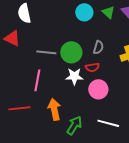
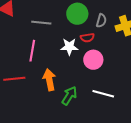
gray semicircle: (98, 47) -> (101, 21), moved
green circle: (71, 52) -> (77, 14), moved

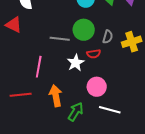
gray line: (41, 23) -> (60, 39), moved
white star: (69, 47) -> (76, 63), turned -30
pink circle: (93, 60) -> (97, 87), moved

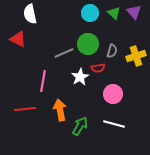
gray line: (60, 39) -> (64, 53), turned -30
pink circle: (97, 87) -> (113, 94), moved

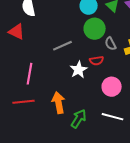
green circle: (88, 44) -> (95, 29), moved
gray semicircle: (112, 51) -> (111, 44), turned 136
pink line: (43, 81) -> (30, 74), moved

